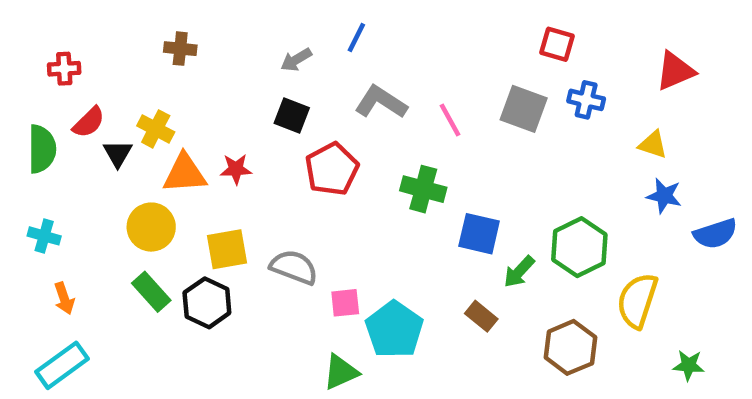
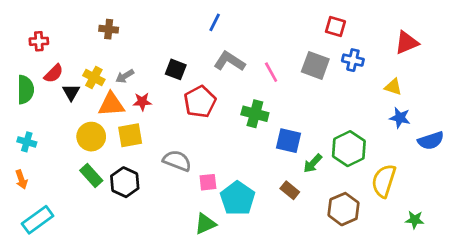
gray arrow: (296, 60) -> (125, 76), moved
yellow square: (227, 249) -> (130, 135), moved
orange arrow: (64, 298) -> (21, 180), moved

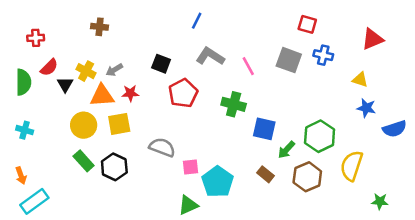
orange arrow: (21, 180) -> (21, 176), moved
brown hexagon: (344, 209) -> (307, 177), moved

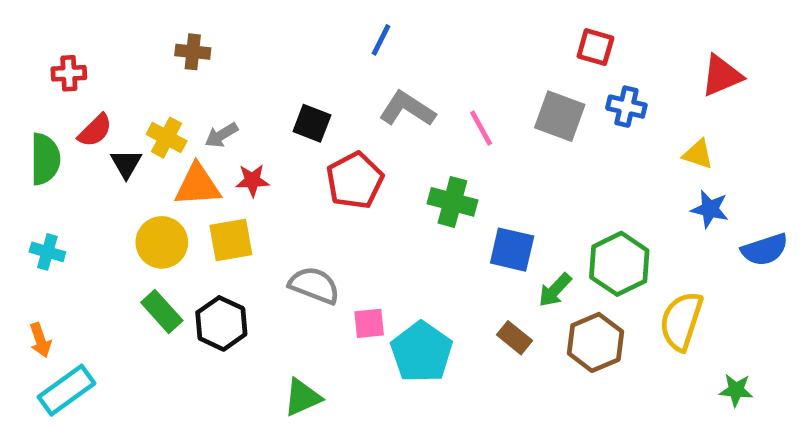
green triangle: (188, 205) -> (302, 397), moved

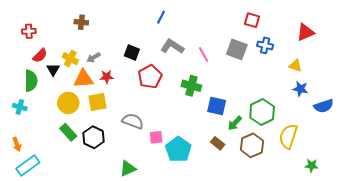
green semicircle: (45, 159) -> (31, 81), moved

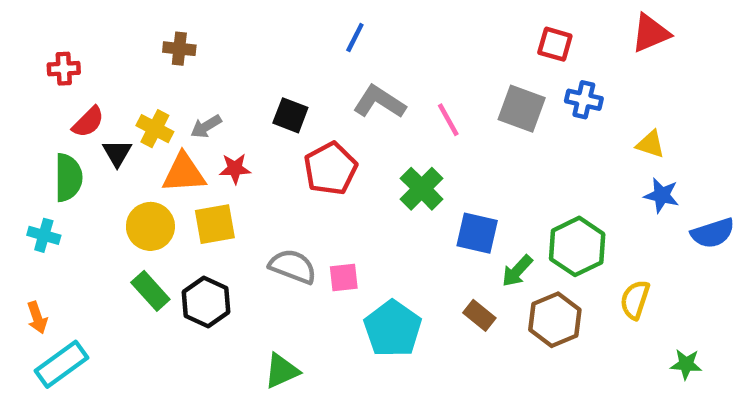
red triangle: (305, 32) -> (650, 33), moved
green cross: (191, 86) -> (422, 189), turned 30
yellow semicircle: (288, 136) -> (635, 300), size x0.7
pink square: (156, 137) -> (344, 278), moved

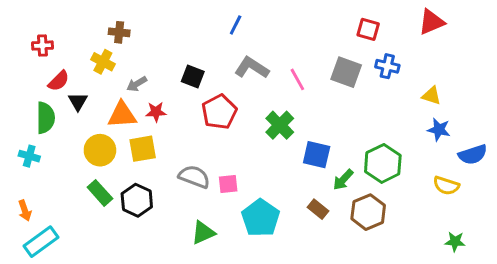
yellow cross: (155, 129) -> (103, 62), moved
yellow semicircle: (635, 300) -> (446, 186), moved, turned -90
green triangle: (282, 371) -> (203, 233), moved

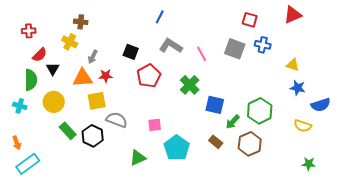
gray arrow: (137, 84) -> (93, 57), turned -32
yellow circle: (100, 150) -> (54, 102), moved
gray semicircle: (194, 177) -> (117, 120), moved

